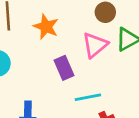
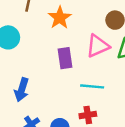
cyan line: (88, 97) -> (92, 86), moved

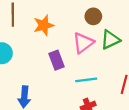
orange star: (60, 18) -> (44, 25), turned 30

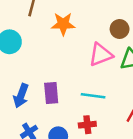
purple rectangle: (56, 60) -> (51, 93), moved

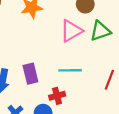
red cross: (87, 125) -> (57, 96), moved

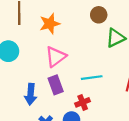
pink triangle: (71, 31) -> (56, 57), moved

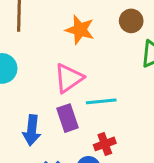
orange star: (50, 24) -> (80, 30), moved, turned 30
cyan line: (92, 78) -> (101, 101), moved

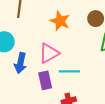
blue arrow: (32, 130) -> (20, 63), moved

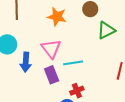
pink triangle: (49, 53) -> (51, 49), turned -30

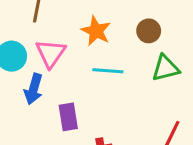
pink triangle: (51, 49) -> (51, 53), moved
cyan line: (73, 63) -> (108, 71), moved

